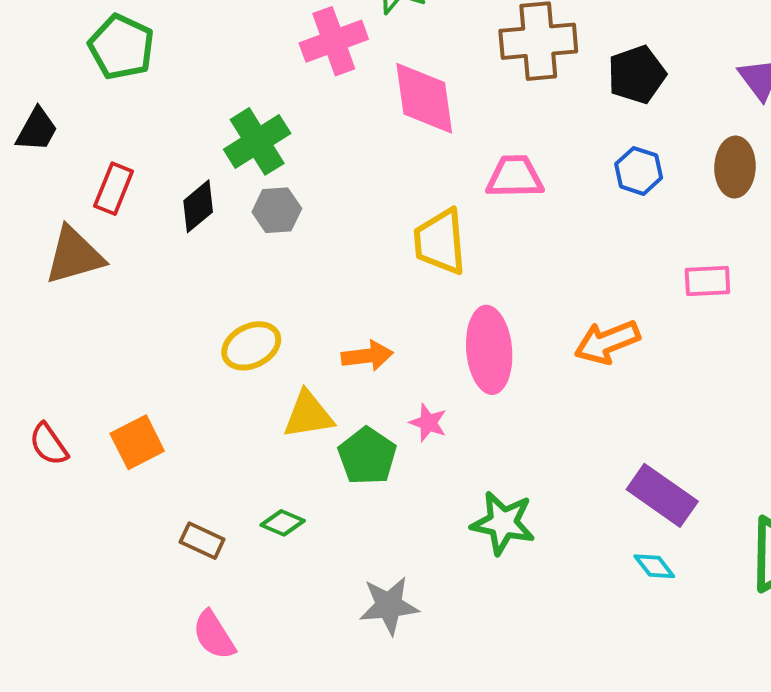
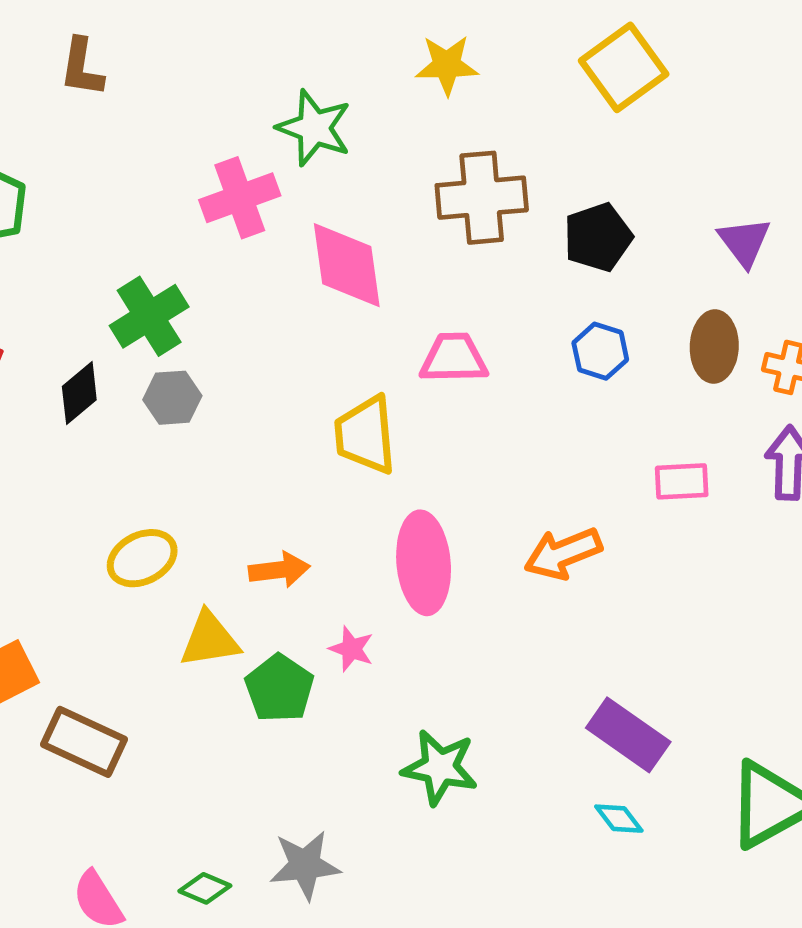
green diamond: (283, 523) -> (205, 888), moved
brown rectangle: (202, 541) -> (84, 742), moved, size x1.6

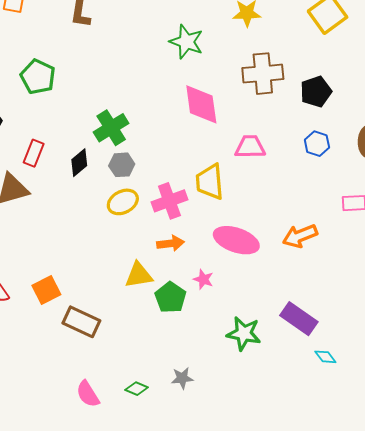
pink cross: (240, 198) -> (169, 201), moved
yellow ellipse: (142, 558) -> (123, 202), moved
pink ellipse: (424, 563) -> (236, 240), turned -66
purple rectangle: (628, 735) -> (299, 319), moved
gray star: (305, 865) -> (182, 378), size x0.7

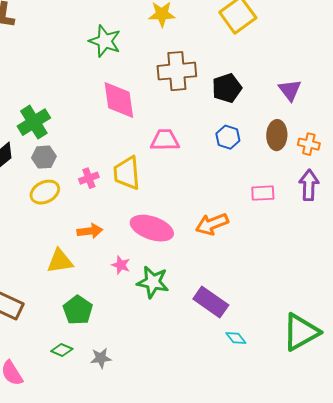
pink cross: (169, 201) -> (89, 178), moved, size x0.6
green pentagon: (171, 297) -> (78, 310), moved
green star: (244, 334) -> (153, 282), moved
green diamond: (137, 389) -> (62, 350), moved

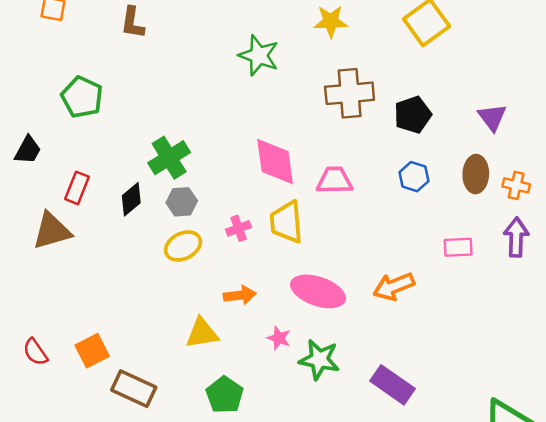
pink diamond: (119, 100) -> (275, 161), moved

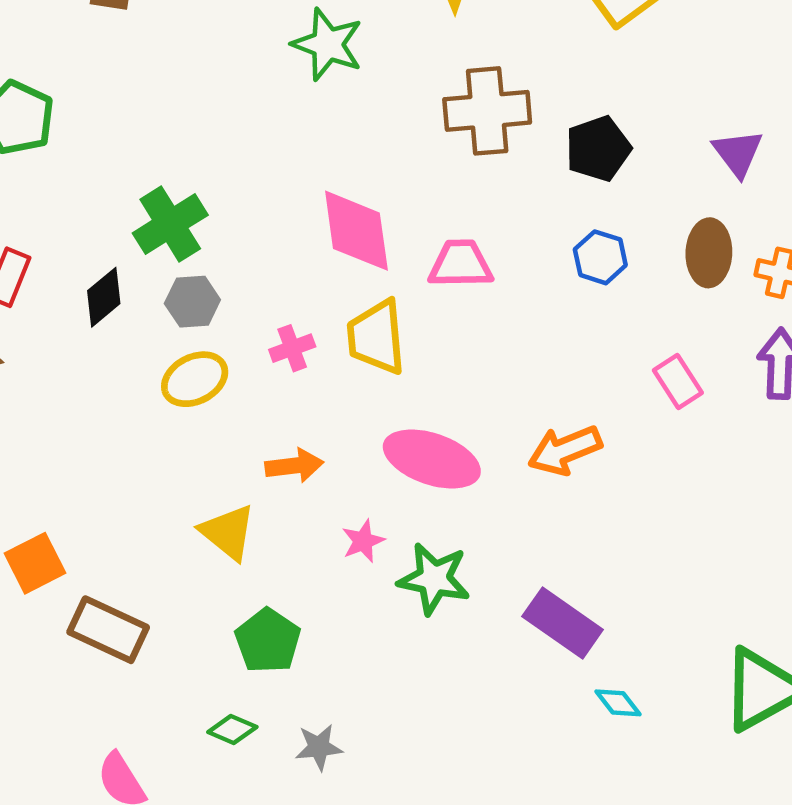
pink rectangle: (458, 247) -> (678, 381), turned 60
yellow triangle: (202, 333) -> (228, 532), turned 48
pink star: (279, 338) -> (363, 541), turned 30

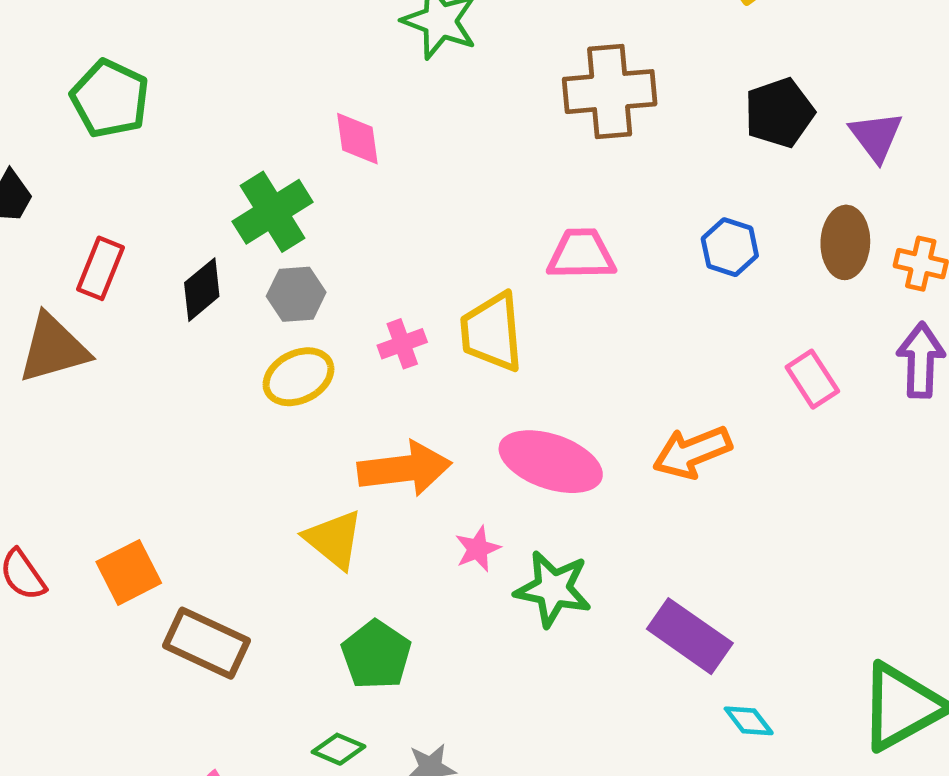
black pentagon: (598, 149) -> (779, 113), moved
pink diamond: (356, 231) -> (357, 139), moved, size x0.6
orange arrow: (294, 466) -> (405, 469), size x1.5

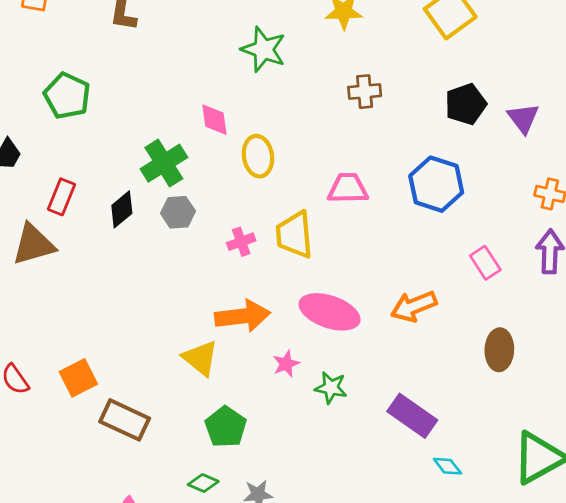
brown cross: (610, 92) -> (365, 92), size x0.6
brown ellipse: (845, 242) -> (499, 350), moved
blue hexagon: (730, 247) -> (436, 184), size x1.6
yellow ellipse: (298, 377) -> (258, 156), moved, turned -72
green star: (553, 589) -> (331, 388), size x0.7

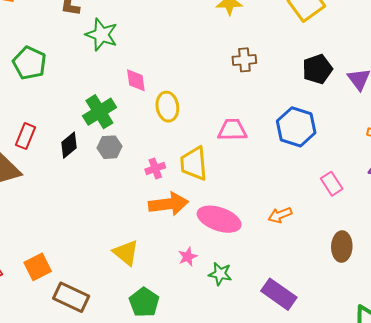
green star: (264, 49) -> (101, 35), moved
orange arrow: (414, 306) -> (280, 215), size x0.7
orange arrow: (243, 316) -> (168, 204), moved

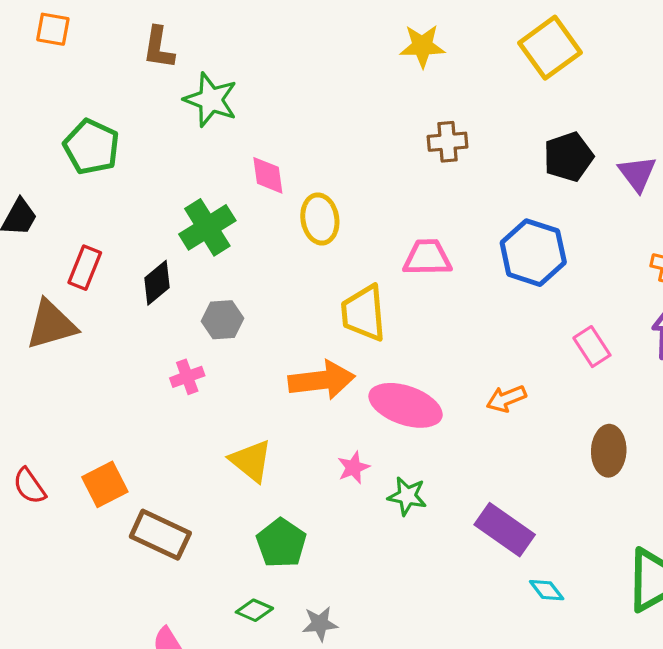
gray hexagon: (110, 147) -> (222, 320), moved
pink cross: (155, 168) -> (187, 377), moved

